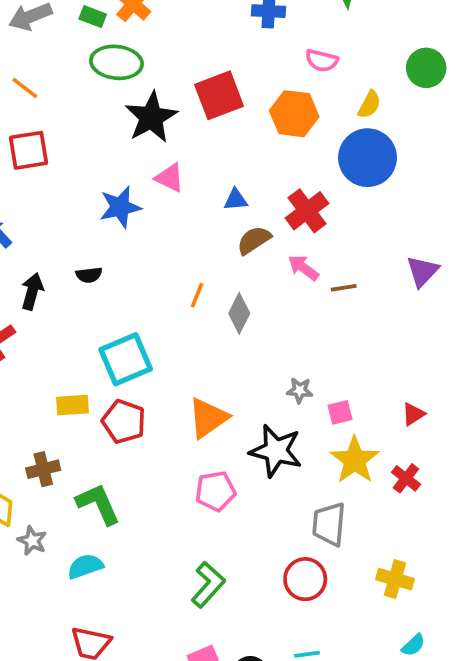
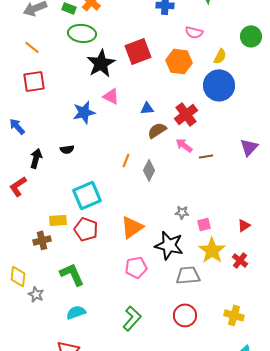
brown cross: (43, 469) -> (42, 240), moved
gray trapezoid: (329, 524) -> (188, 275), moved, turned 80
cyan semicircle: (85, 566) -> (76, 312), moved

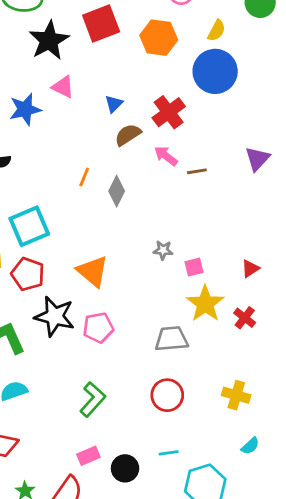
blue triangle: (147, 108) -> (114, 104), turned -40
orange triangle: (132, 227) -> (93, 271), turned -45
black star: (169, 245) -> (55, 316), moved

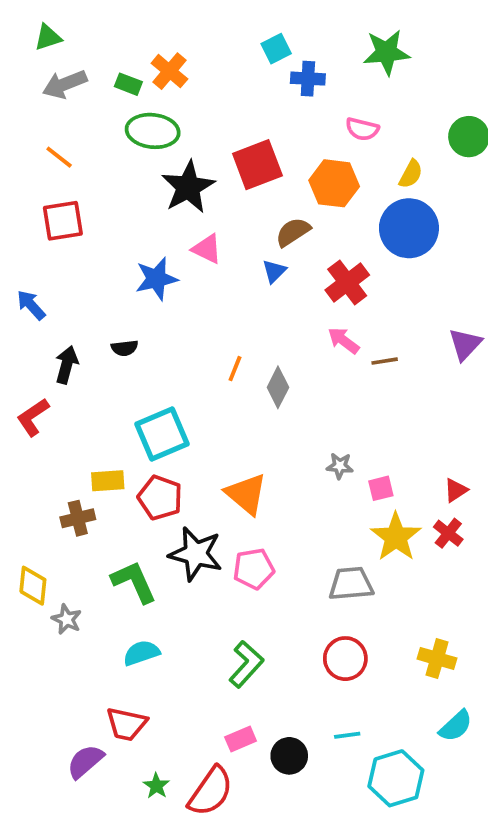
brown semicircle: (128, 135) -> (293, 232), moved
red cross: (245, 318) -> (448, 533), moved
cyan semicircle: (250, 446) -> (456, 726), size x1.4

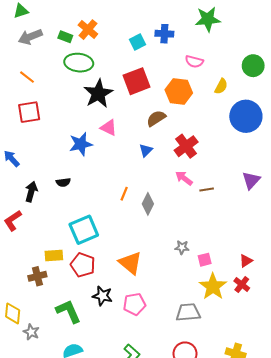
cyan square: (276, 49) -> (138, 42), moved
blue circle: (409, 228) -> (246, 116), moved
blue triangle: (274, 271) -> (146, 150), moved
black star: (196, 554) -> (102, 296), size x0.7

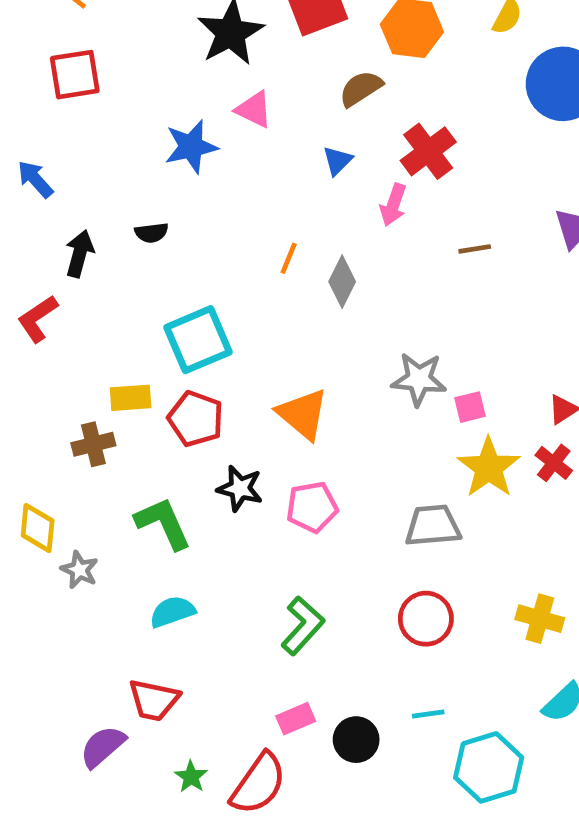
pink arrow: (184, 178) -> (393, 205), moved, turned -108
gray star: (182, 247) -> (419, 379), size x1.6

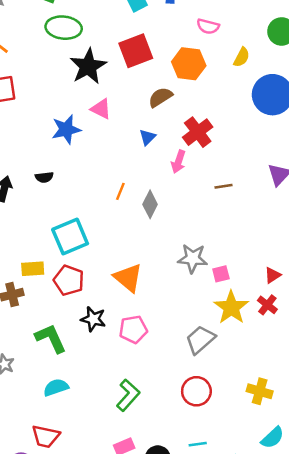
gray trapezoid: (433, 526) -> (200, 340), turned -36

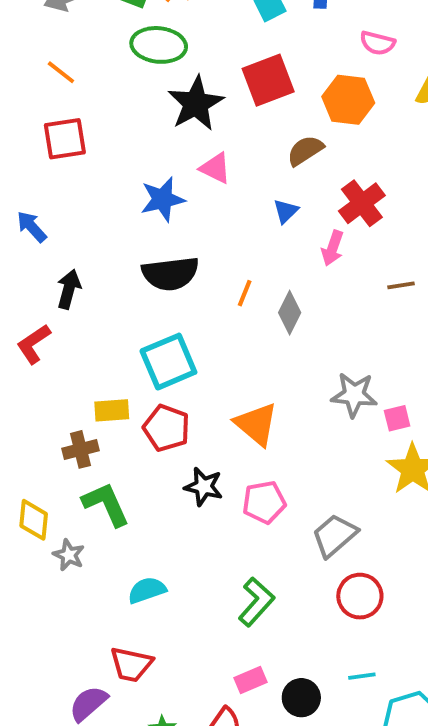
black semicircle: (44, 177) -> (170, 274), moved, size x2.0
green L-shape: (51, 338) -> (106, 504), moved
gray trapezoid: (200, 340) -> (335, 535), moved

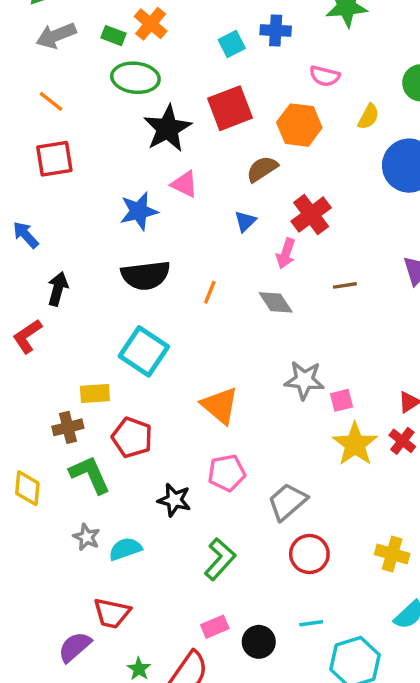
gray diamond: (290, 313) -> (276, 302), moved, turned -60
cyan square: (168, 362) -> (144, 351), turned -33
red pentagon: (166, 428) -> (132, 437), moved
black star: (204, 487) -> (174, 500), moved
gray star: (69, 555) -> (86, 537), moved

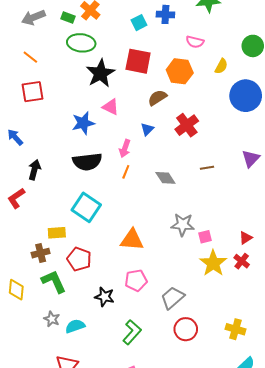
red square: (230, 108) -> (138, 61), turned 32
pink arrow: (286, 253) -> (125, 148), moved
orange triangle: (220, 405) -> (132, 240), turned -35

